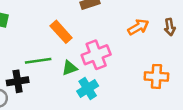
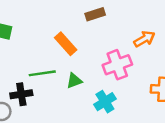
pink cross: (96, 55) -> (117, 65), moved
cyan cross: (88, 89) -> (105, 102), moved

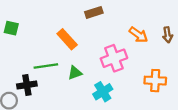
orange arrow: (144, 39) -> (138, 35), turned 66

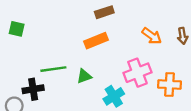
orange rectangle: (67, 39) -> (96, 41), moved, turned -70
pink cross: (114, 58) -> (137, 73), moved

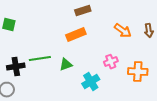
pink cross: (137, 73) -> (111, 62), size x0.6
black cross: (33, 89) -> (16, 67), moved

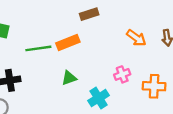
orange rectangle: (76, 35) -> (68, 43), moved
green line: (40, 59) -> (38, 48), moved

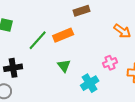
green line: (38, 48) -> (38, 40), turned -40
green triangle: (69, 78) -> (64, 66), turned -48

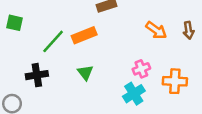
black cross: (13, 68) -> (37, 75), moved
cyan cross: (90, 83) -> (134, 94), moved

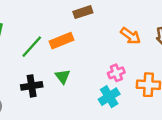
black cross: (37, 75) -> (32, 86), moved

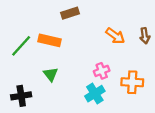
orange rectangle: (61, 41) -> (50, 40), turned 35
black cross: (32, 86) -> (21, 96), moved

